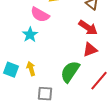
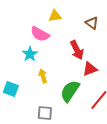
red arrow: (88, 28) -> (77, 50), moved, turned 30
yellow arrow: (31, 69) -> (43, 76), moved

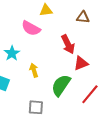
brown triangle: (92, 23) -> (83, 17), turned -32
cyan star: (30, 54) -> (12, 53), moved

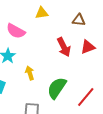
pink semicircle: (31, 28) -> (16, 31), moved
red triangle: (81, 63) -> (88, 47), moved

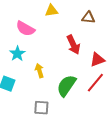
red triangle: (88, 47) -> (97, 60), moved
red line: (86, 97) -> (95, 83), moved

